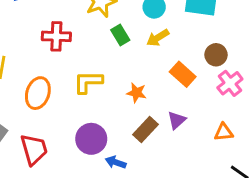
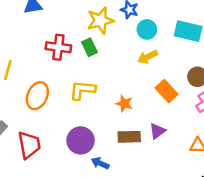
green rectangle: (120, 35) -> (89, 47), moved
brown rectangle: (146, 130) -> (129, 137), turned 40

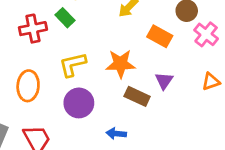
orange star: (124, 104) -> (120, 64), size x1.5
brown rectangle: (129, 137) -> (137, 96), turned 45
purple circle: (81, 140) -> (79, 103), moved

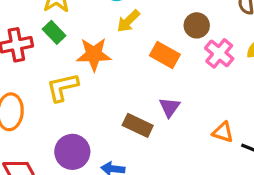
orange star: (120, 64) -> (94, 54), moved
orange triangle: (211, 82) -> (223, 132), moved, turned 36
purple circle: (79, 103) -> (72, 152), moved

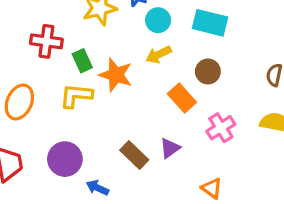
brown circle: (197, 25) -> (208, 71), moved
green rectangle: (54, 32) -> (82, 61), moved
pink cross: (219, 53) -> (221, 128), moved

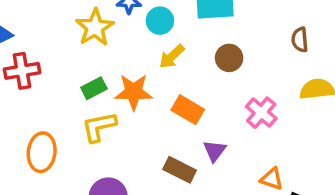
red cross: (46, 41) -> (22, 71), moved
green rectangle: (82, 61) -> (94, 88), turned -75
orange rectangle: (182, 98) -> (188, 110), moved

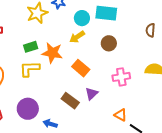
cyan circle: (160, 21) -> (82, 18), moved
brown semicircle: (300, 40) -> (150, 30), moved
pink cross: (261, 113) -> (121, 77), turned 30

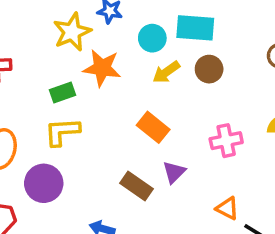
yellow arrow: (77, 37) -> (166, 72), moved
brown circle: (109, 43) -> (209, 69), moved
orange star: (52, 53) -> (102, 68), moved
purple circle: (28, 109) -> (44, 183), moved

